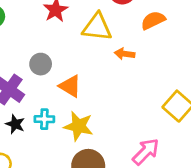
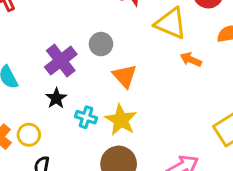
cyan cross: (44, 119) -> (86, 117), moved

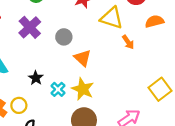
orange arrow: (191, 60) -> (128, 42), turned -144
purple cross: (61, 61) -> (30, 27), moved
cyan cross: (86, 117) -> (58, 89), turned 32

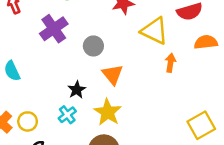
orange arrow: (128, 42) -> (170, 63), turned -144
black star: (36, 78) -> (77, 90), moved
cyan cross: (58, 89) -> (67, 115), moved

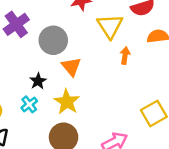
yellow triangle: (154, 31) -> (110, 26), turned 32
gray circle: (93, 46) -> (53, 40), size x1.5

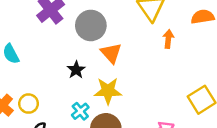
yellow star: (67, 102) -> (108, 91), turned -30
cyan cross: (29, 104) -> (80, 111), moved

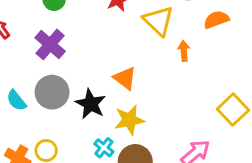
gray circle: (91, 25) -> (52, 92), moved
black star: (76, 70) -> (91, 104), size x1.5

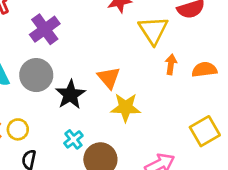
orange semicircle: (216, 20) -> (204, 70), moved
yellow star: (129, 120) -> (126, 107), moved

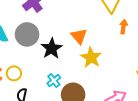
yellow star: (126, 107) -> (91, 58), turned 30

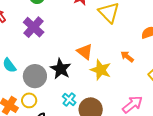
orange arrow: (123, 27) -> (127, 57), moved, turned -48
gray circle: (27, 34) -> (35, 76), moved

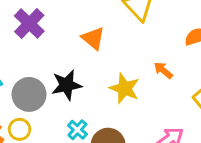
orange triangle: (85, 52) -> (93, 38), moved
black star: (61, 69) -> (67, 85), turned 30

